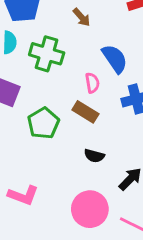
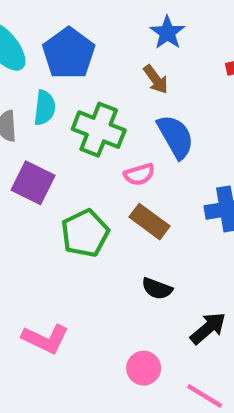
blue semicircle: (115, 59) -> (176, 137), moved
pink semicircle: (92, 83) -> (139, 174), moved, turned 78
pink circle: (90, 209) -> (144, 368), size x0.6

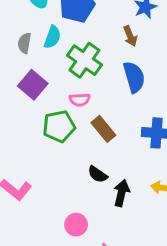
pink semicircle: (139, 174) -> (80, 100), moved
black arrow: (208, 328) -> (121, 193), moved, turned -50

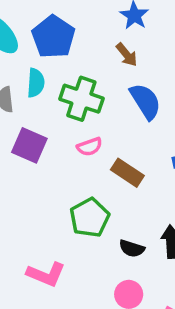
green pentagon: (59, 126) -> (90, 218), moved
black semicircle: (98, 174) -> (132, 248), moved

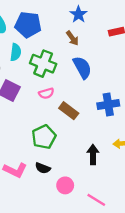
blue pentagon: (53, 37) -> (28, 25), turned -30
black semicircle: (132, 248) -> (43, 168), moved

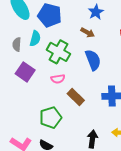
brown arrow: (72, 38) -> (88, 33), turned -32

